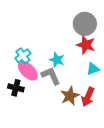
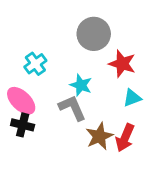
gray circle: (85, 24) -> (94, 34), moved
cyan cross: (23, 56) -> (35, 64), moved
pink ellipse: (28, 71) -> (21, 101), moved

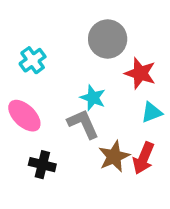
cyan cross: (35, 64) -> (33, 60), moved
black cross: (23, 125) -> (42, 165), moved

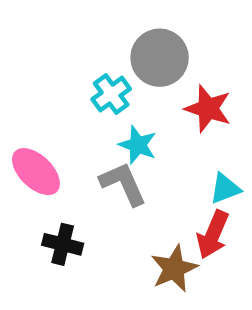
cyan cross: (33, 60) -> (111, 94), moved
cyan triangle: (152, 112) -> (225, 189), moved
brown star: (114, 156) -> (174, 269), moved

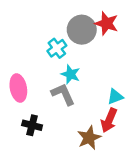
red star: (208, 109) -> (107, 23), moved
pink ellipse: (36, 172) -> (18, 88), turned 35

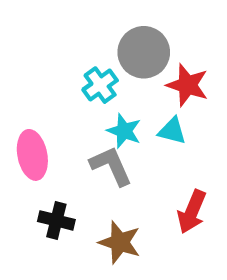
red star: (107, 23) -> (187, 85), moved
cyan triangle: (115, 97) -> (172, 131), moved, turned 35
brown star: (89, 138) -> (120, 242), moved, turned -30

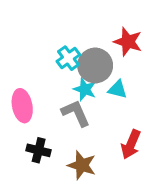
gray circle: (144, 52) -> (95, 65), moved
red star: (187, 85) -> (128, 42), moved

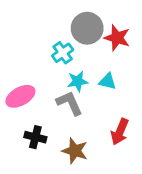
gray circle: (95, 65) -> (87, 28), moved
cyan star: (85, 89) -> (78, 81), turned -30
pink ellipse: (22, 106) -> (20, 96), turned 72

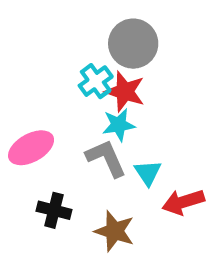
red star: (117, 38) -> (125, 91), moved
cyan triangle: (108, 81) -> (148, 173), moved, turned 42
red arrow: (120, 132) -> (183, 202), turned 50

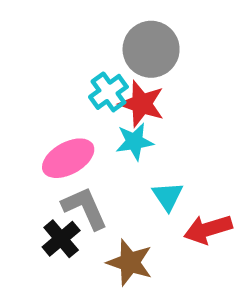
pink ellipse: (31, 148) -> (68, 158), moved
gray L-shape: (106, 158) -> (85, 208), moved
black cross: (54, 210) -> (61, 239), turned 36

